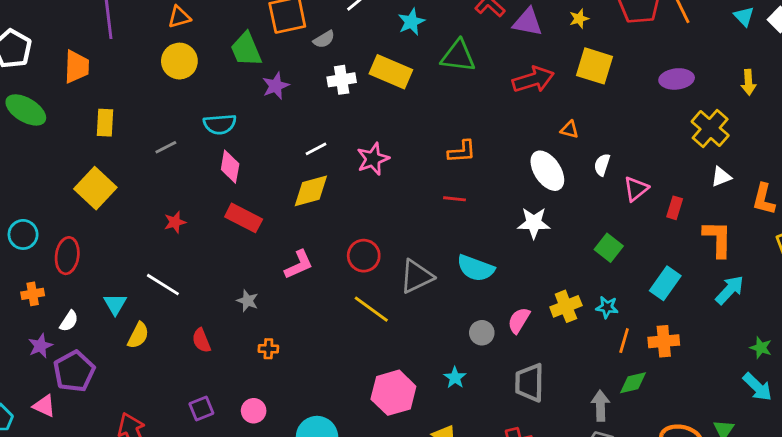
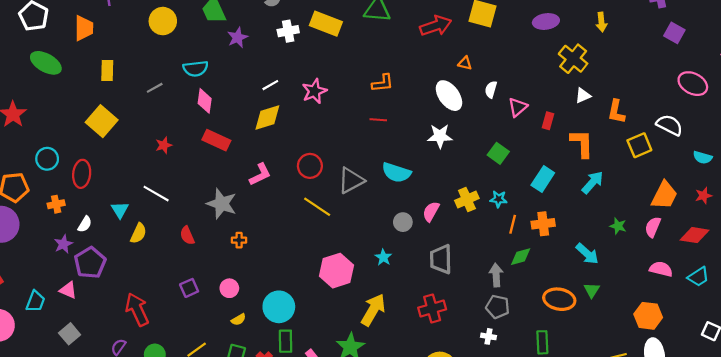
gray star: (247, 301) -> (222, 204), size x1.8
cyan arrow: (757, 387) -> (587, 254), moved

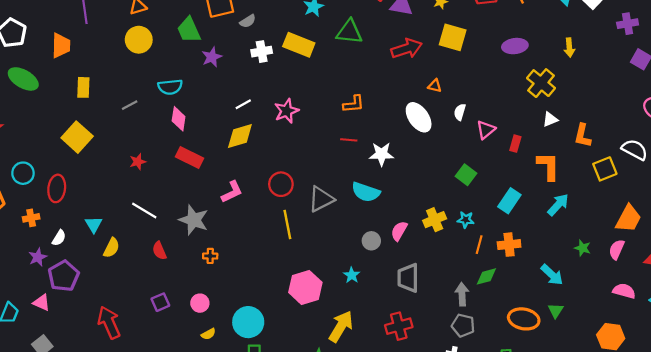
white star: (440, 136) -> (382, 154), moved
white line: (156, 194) -> (144, 211), moved
yellow line: (317, 207) -> (287, 224), turned 44

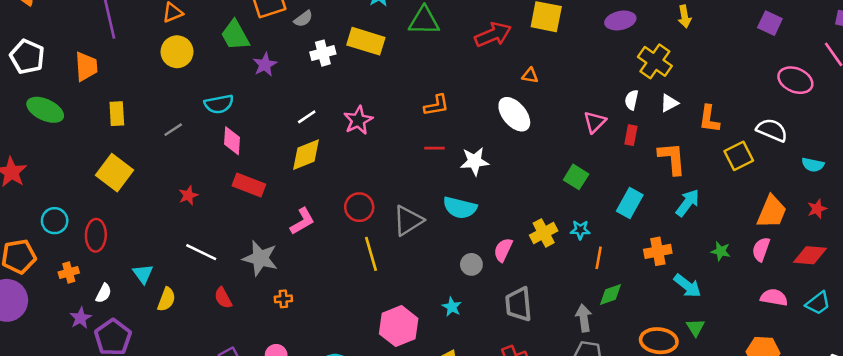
white semicircle: (460, 112) -> (632, 100), moved
orange cross: (509, 245) -> (658, 251), moved

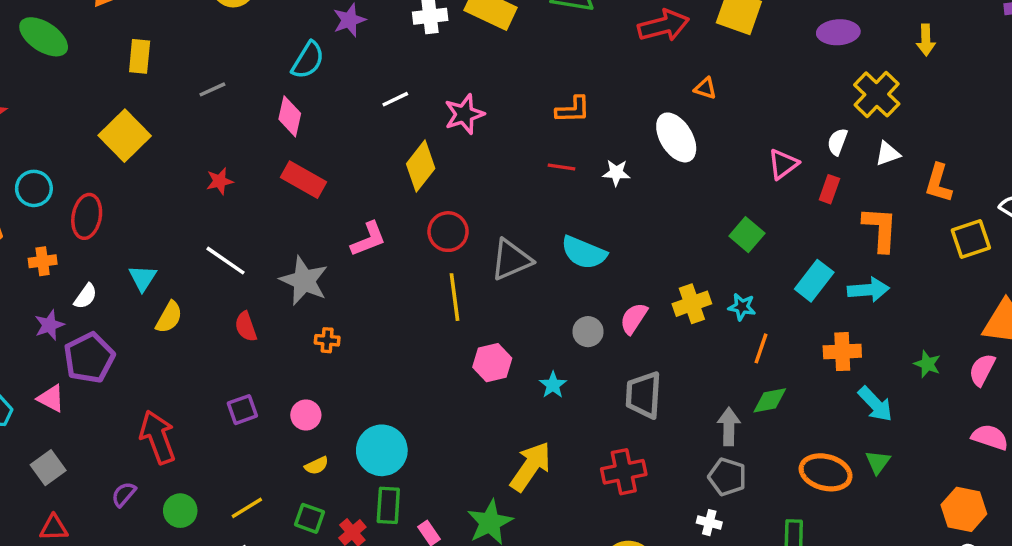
cyan semicircle: (219, 104) -> (308, 60), moved, turned -56
yellow diamond: (306, 155) -> (421, 166), moved, turned -39
white star: (474, 161) -> (616, 173), moved, size x0.7
cyan arrow: (688, 203) -> (868, 290), moved, turned 40
pink hexagon: (399, 326) -> (492, 363), moved, size x0.7

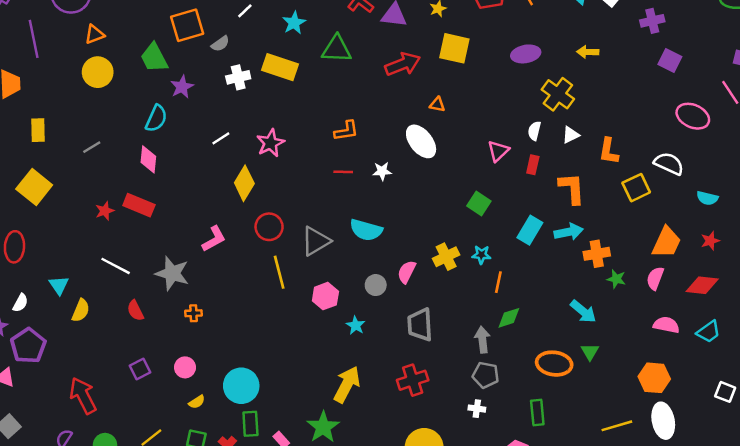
yellow arrow: (926, 40) -> (588, 52), turned 100
red rectangle: (304, 180) -> (139, 205), moved
orange cross: (842, 352) -> (597, 254), moved
pink hexagon: (492, 363) -> (325, 296), moved

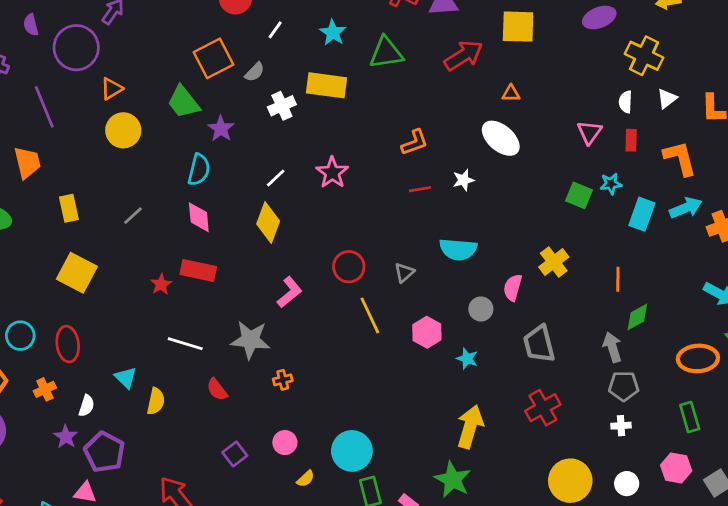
yellow diamond: (244, 183) -> (268, 223), moved
gray triangle: (316, 241) -> (404, 273), size x0.6
cyan star: (481, 255) -> (611, 184), moved

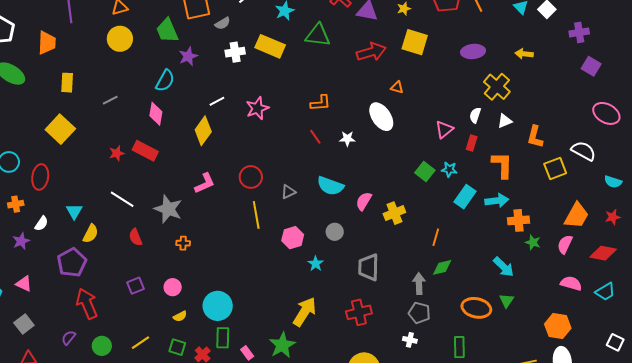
red line: (420, 189) -> (315, 137), turned 49
pink semicircle: (513, 288) -> (364, 201), moved
purple pentagon: (104, 452) -> (72, 263), moved

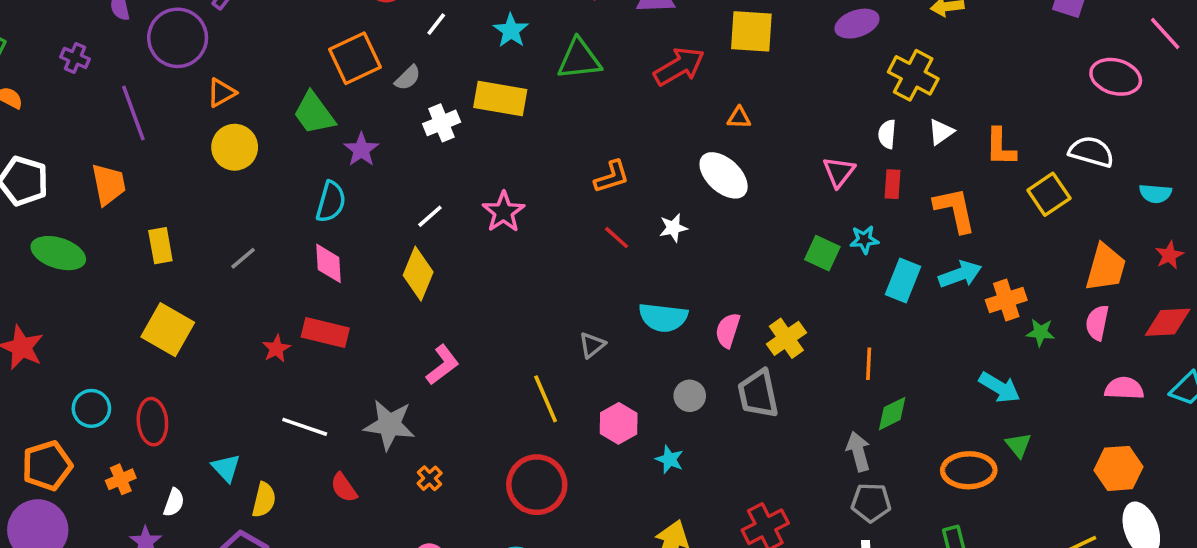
red circle: (251, 177) -> (537, 485), moved, size x1.4
orange cross: (183, 243) -> (430, 478), turned -32
gray trapezoid: (369, 267) -> (758, 394), moved

